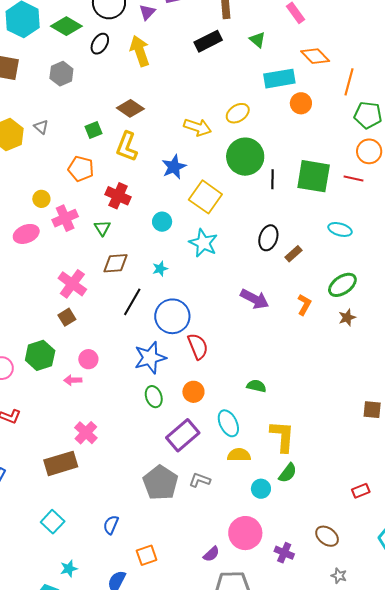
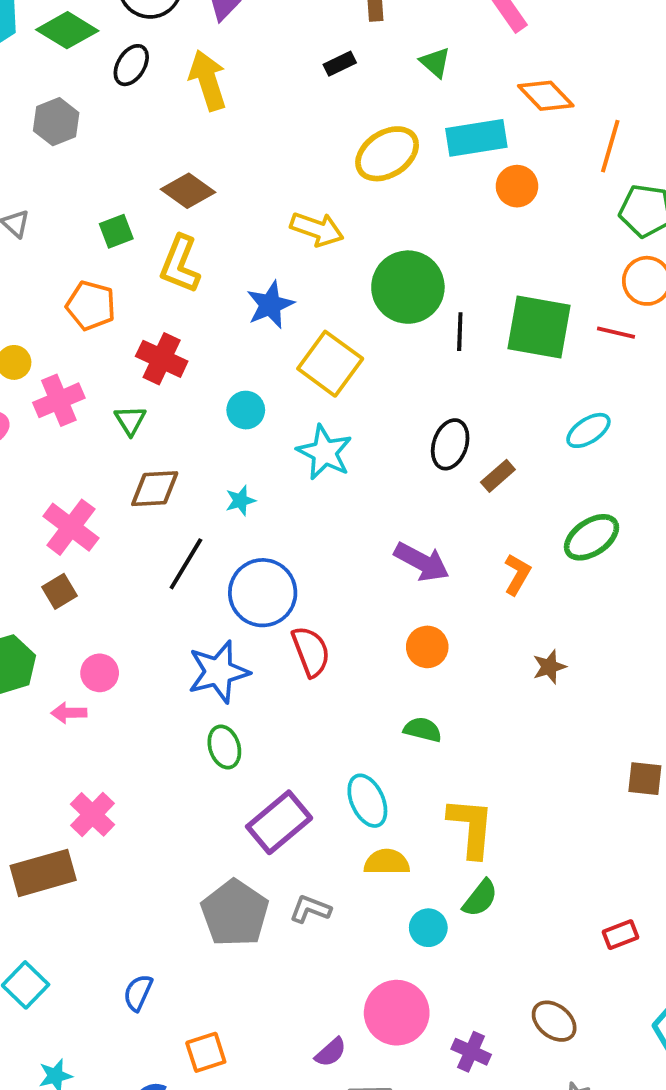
black rectangle: (208, 41) -> (340, 64), size x0.6
yellow ellipse: (238, 113) -> (387, 154), moved, size x1.4
cyan ellipse: (340, 229) -> (588, 430), turned -50
brown star: (347, 318) -> (549, 667), moved
orange circle: (193, 392) -> (427, 647), moved

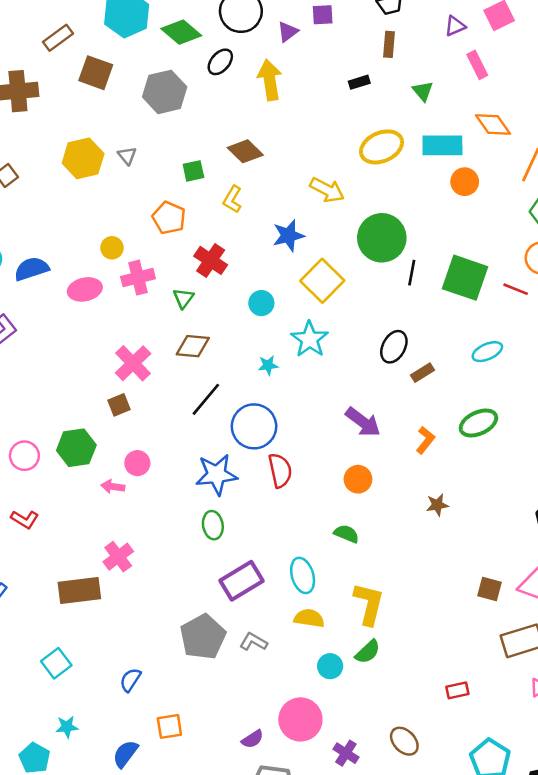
gray hexagon: (56, 122) -> (165, 92), size x1.4
yellow L-shape: (180, 264) -> (232, 199), size x0.7
cyan star: (240, 501) -> (268, 365), moved

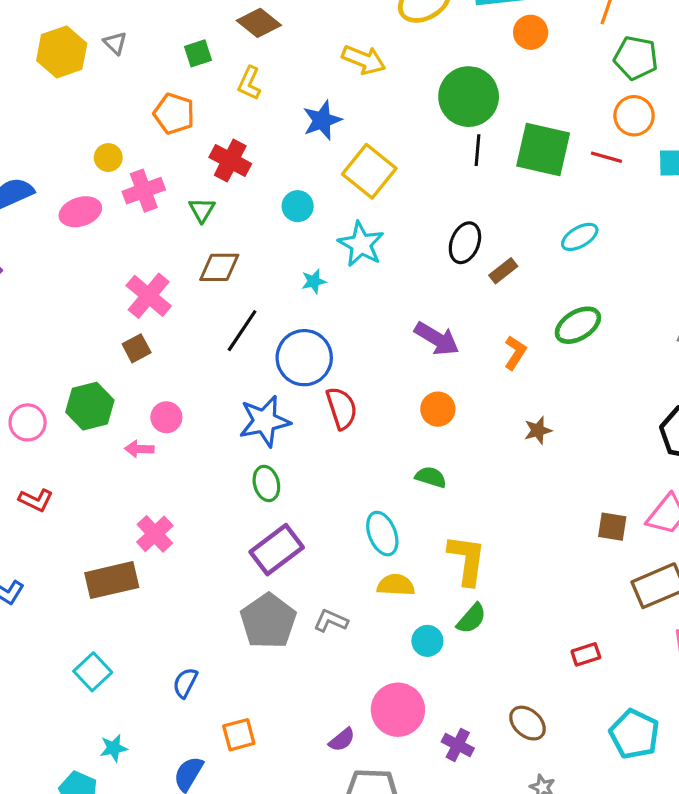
green circle: (382, 238) -> (469, 97), moved
purple rectangle: (242, 581) -> (277, 550), moved

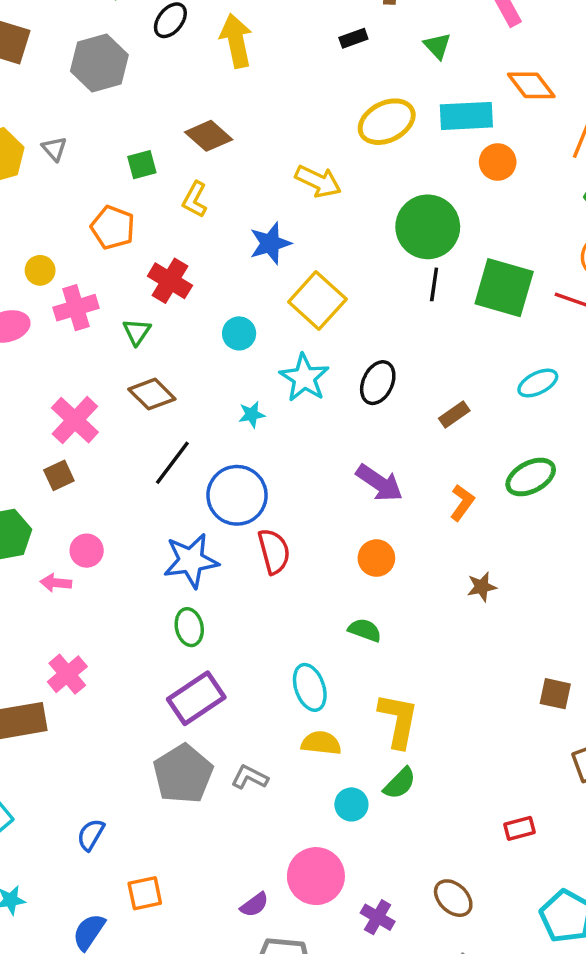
black ellipse: (465, 243) -> (378, 383), moved
brown diamond: (219, 267) -> (152, 394), turned 42

